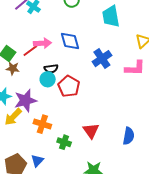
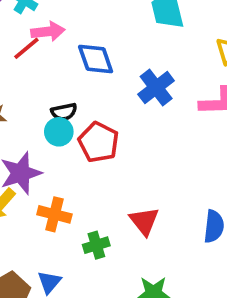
pink arrow: (42, 43) -> (48, 31), moved
red line: (30, 51) -> (26, 48), moved
green cross: (64, 142) -> (96, 245), turned -32

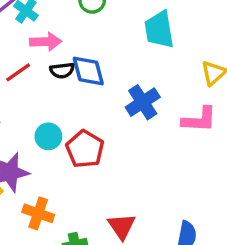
red line: (26, 48) -> (18, 72), moved
black semicircle: (64, 112) -> (62, 70), moved

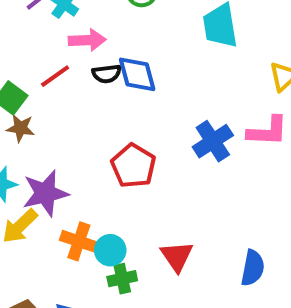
blue cross: (143, 102) -> (213, 141), moved
cyan circle: (48, 136) -> (110, 250), moved

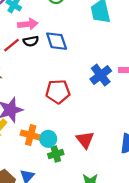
black semicircle: (107, 74) -> (31, 41), moved
red pentagon: (133, 166) -> (58, 92), turned -30

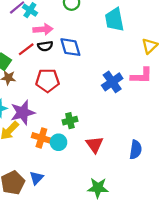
red pentagon: (58, 92) -> (48, 80), moved
green cross: (56, 154) -> (70, 121), moved

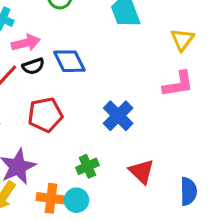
blue cross: (112, 82) -> (118, 116), moved
red triangle: (94, 145) -> (142, 172), moved

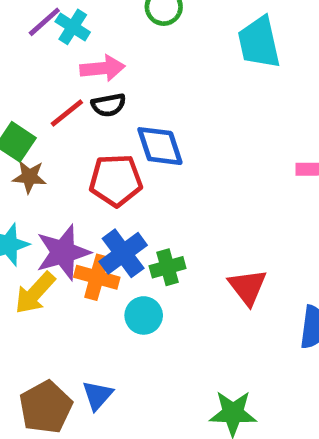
blue diamond: (69, 61) -> (160, 146), moved
blue cross: (118, 116) -> (123, 253), moved
orange cross: (51, 198) -> (97, 277), moved

